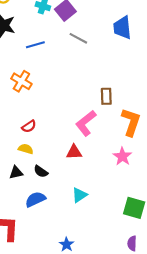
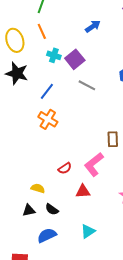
blue line: (35, 45) -> (47, 91), turned -36
orange cross: (21, 81) -> (48, 119), moved
red semicircle: (29, 126) -> (65, 168), moved

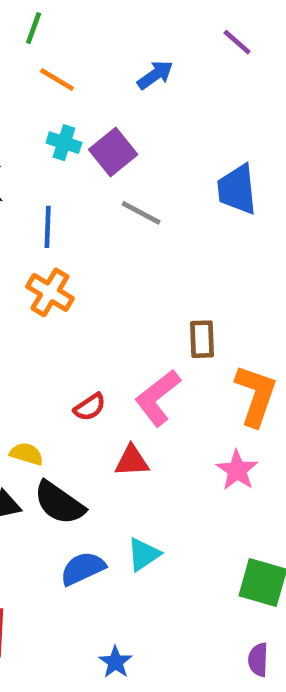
orange line: (42, 31) -> (57, 80), moved, turned -35
blue line: (47, 91) -> (48, 227), turned -36
black semicircle: (52, 209) -> (59, 503), size x1.6
blue semicircle: (47, 235) -> (83, 568), moved

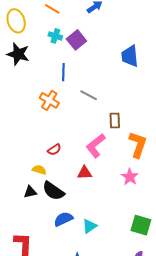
gray line: (141, 213) -> (89, 95), moved
blue line: (48, 227) -> (63, 72), moved
red semicircle: (90, 407) -> (54, 150), moved
cyan triangle: (144, 554) -> (90, 226), moved

